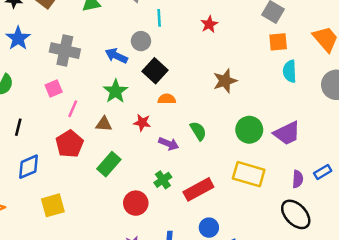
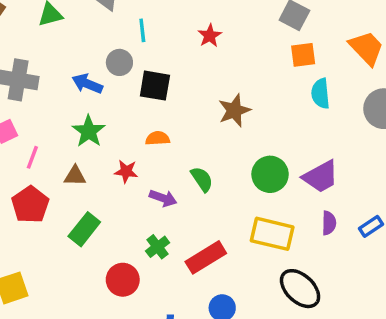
black square: (155, 71) -> (155, 86), moved, turned -30
purple semicircle: (298, 179) -> (329, 223), moved
black ellipse: (296, 214) -> (300, 289), moved

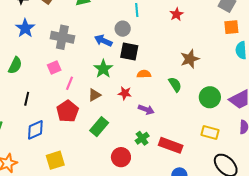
black square: (155, 86) -> (129, 51), moved
brown triangle: (75, 176) -> (94, 95), turned -32
green semicircle: (202, 179) -> (175, 84), moved
yellow rectangle: (272, 234) -> (210, 132), size x0.7
red rectangle: (206, 257) -> (171, 145), turned 50

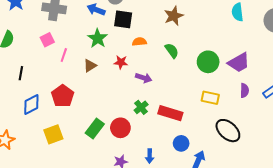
brown star: (190, 59) -> (174, 16), moved
red pentagon: (68, 111) -> (63, 96), moved
green rectangle: (99, 127) -> (95, 128), moved

